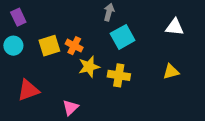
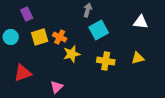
purple rectangle: (18, 17) -> (27, 14), moved
yellow cross: (119, 75) -> (106, 61), moved

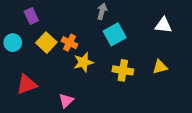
yellow square: (40, 37) -> (46, 43), turned -30

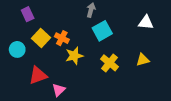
cyan circle: (13, 43) -> (17, 49), moved
yellow cross: (123, 70) -> (110, 63), turned 30
red triangle: (27, 84) -> (38, 75), moved

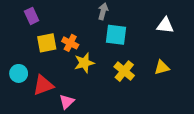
cyan square: (102, 31) -> (116, 35), turned 36
yellow square: (41, 38) -> (47, 43), turned 36
cyan circle: (17, 49) -> (19, 73), moved

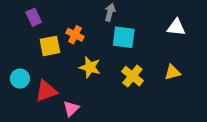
orange cross: (70, 43) -> (75, 35), moved
yellow star: (84, 63) -> (90, 67), turned 30

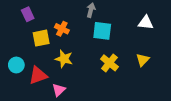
yellow star: (90, 67) -> (64, 59), moved
yellow triangle: (172, 72) -> (143, 60), turned -32

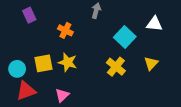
cyan square: (102, 31) -> (125, 37), moved, turned 36
yellow square: (41, 38) -> (43, 63), moved
red triangle: (38, 75) -> (26, 91), moved

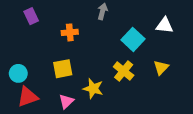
orange cross: (65, 30) -> (70, 32), turned -32
yellow star: (68, 62) -> (93, 89), moved
yellow square: (43, 63) -> (63, 69), moved

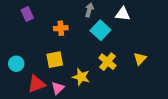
white triangle: (165, 25) -> (123, 14), moved
cyan square: (133, 39) -> (100, 30), moved
red triangle: (28, 97) -> (36, 84), moved

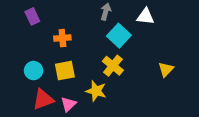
orange cross: (61, 28) -> (62, 38), moved
yellow cross: (108, 62) -> (113, 66), moved
cyan circle: (16, 64) -> (34, 71), moved

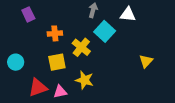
yellow cross: (113, 66) -> (81, 47), moved
cyan circle: (34, 71) -> (16, 62), moved
pink triangle: (68, 104) -> (60, 92), turned 32

